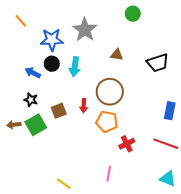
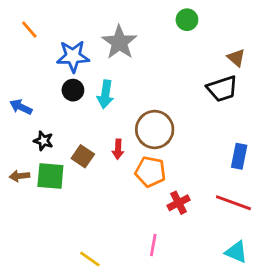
brown triangle: (117, 55) -> (236, 58), moved, turned 32
blue arrow: (33, 73) -> (21, 107), moved
brown square: (59, 111) -> (83, 156), turned -35
green square: (36, 125) -> (50, 176), turned 35

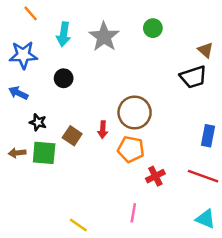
green circle: (187, 20) -> (153, 28), moved
orange line: (29, 30) -> (31, 13), moved
blue star: (73, 56) -> (23, 55), moved
cyan arrow: (105, 94) -> (64, 34), moved

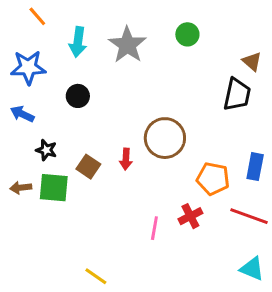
black trapezoid: (193, 77) -> (237, 94), turned -60
orange pentagon: (131, 149) -> (213, 179), moved
pink line: (133, 213) -> (154, 228), moved

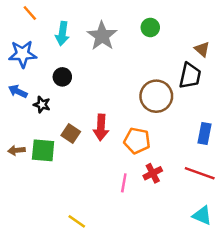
brown circle: (165, 138) -> (156, 96), moved
black star: (46, 150) -> (42, 105), moved
red arrow: (126, 159) -> (101, 127), size x1.5
orange pentagon: (213, 179) -> (137, 141), moved

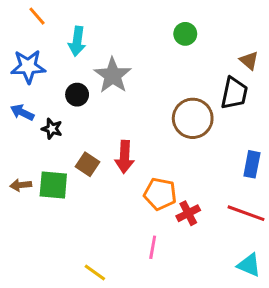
gray star: (102, 36) -> (113, 75), moved
orange pentagon: (137, 141) -> (160, 194), moved
pink line: (124, 183) -> (153, 247), moved

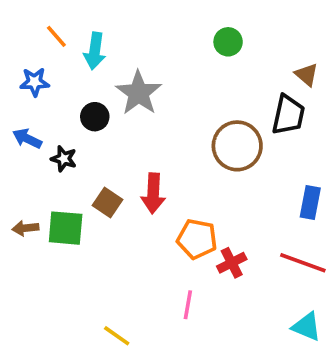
orange line: (37, 16) -> (56, 36), moved
blue star: (28, 66) -> (35, 82), size x0.7

